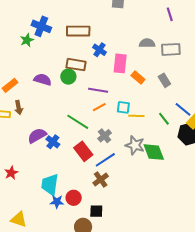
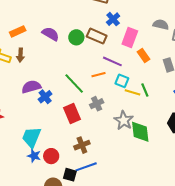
brown rectangle: (76, 65) -> (97, 36), moved
purple line: (98, 90) -> (112, 61), moved
green line: (164, 119) -> (145, 90), moved
blue line: (105, 160) -> (86, 167), moved

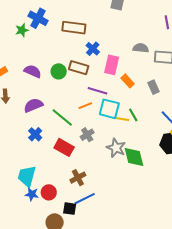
cyan square: (122, 81) -> (109, 109), size x1.5
purple semicircle: (31, 87) -> (33, 105), moved
red rectangle: (72, 113) -> (64, 147), turned -30

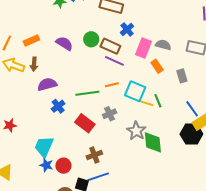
gray semicircle: (141, 48) -> (163, 45), moved
green circle: (59, 71) -> (91, 39), moved
purple line: (97, 91) -> (114, 61), moved
purple semicircle: (33, 105) -> (47, 84), moved
green line: (62, 117) -> (87, 93), turned -55

